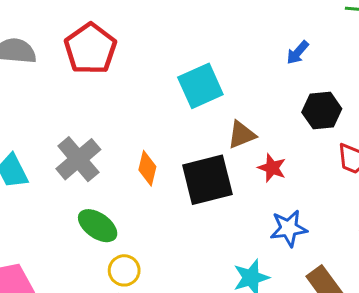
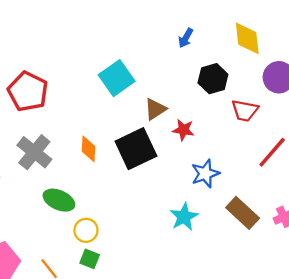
red pentagon: (90, 49) -> (28, 92), moved

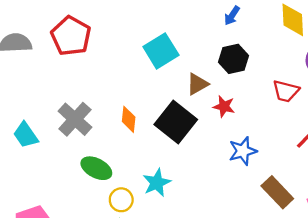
black hexagon: (213, 79) -> (234, 59), moved
red pentagon: (28, 92) -> (71, 36), moved
black square: (136, 149) -> (176, 122), turned -30
cyan star: (184, 217) -> (157, 183), moved

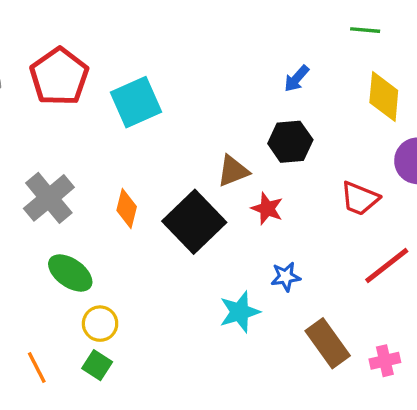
cyan square: (161, 51) -> (136, 102), moved
blue star: (243, 151) -> (286, 277), size x0.7
cyan star: (157, 183) -> (240, 312), moved

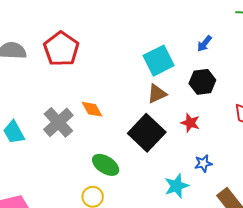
cyan square: (136, 102) -> (159, 61), moved
brown triangle: (233, 171) -> (157, 94), moved
orange diamond: (127, 208) -> (92, 109), moved, turned -40
green ellipse: (70, 273) -> (106, 165), moved

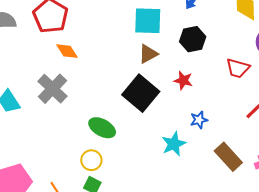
cyan square: (159, 61) -> (148, 21), turned 32
orange diamond: (92, 109) -> (67, 51), moved

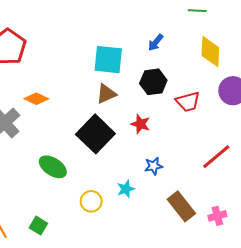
orange diamond: (67, 51) -> (36, 99), moved, turned -35
red trapezoid: (238, 68) -> (188, 102), moved, turned -35
cyan star: (174, 144) -> (126, 189), size x0.7
yellow circle: (91, 160) -> (91, 201), moved

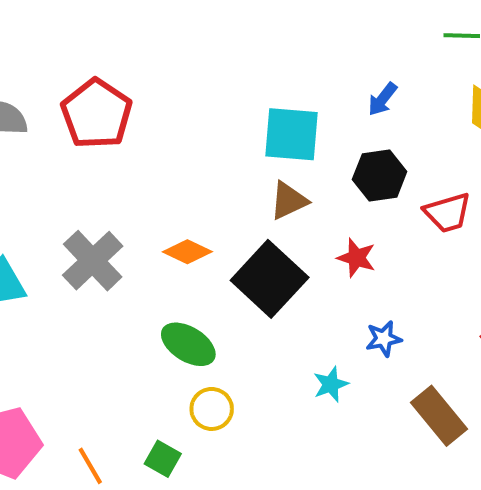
orange diamond: (36, 99) -> (187, 252), moved
yellow circle: (91, 201) -> (212, 409), moved

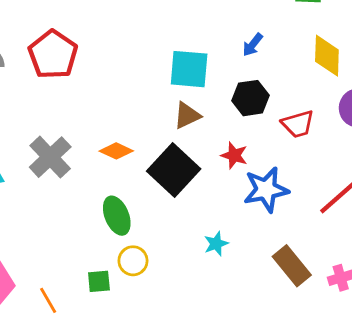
blue star: (384, 339) -> (266, 190), moved, size x1.8
green ellipse: (188, 344) -> (117, 216), turned 36
green square: (163, 459) -> (99, 281), moved, turned -35

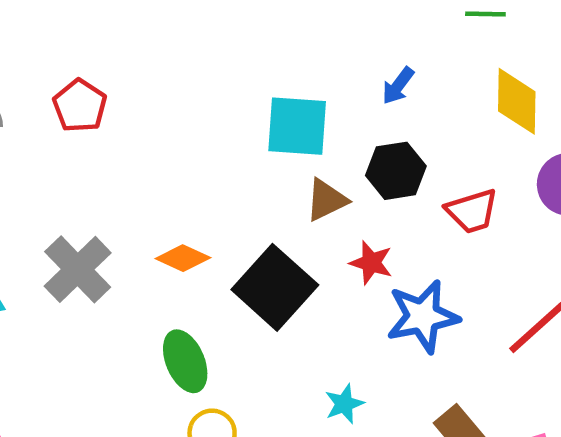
red pentagon: (53, 55) -> (80, 106), size x0.7
brown triangle: (187, 115) -> (326, 200), moved

